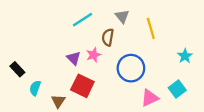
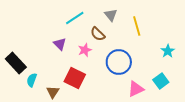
brown semicircle: (108, 37) -> (98, 34), turned -56
purple triangle: (74, 58) -> (60, 44), moved
black rectangle: (17, 69) -> (16, 63), size x1.5

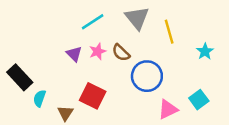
gray triangle: (111, 15) -> (137, 18), size x1.5
brown semicircle: (98, 34) -> (121, 53), moved
pink star: (85, 50) -> (98, 51), moved
cyan star: (168, 51) -> (205, 51), moved

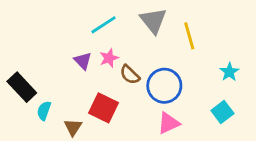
cyan star: (205, 51) -> (229, 72), moved
brown semicircle: (121, 53) -> (130, 75), moved
pink triangle: (168, 109) -> (168, 123), moved

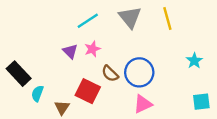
yellow line: (189, 36) -> (167, 19), moved
brown semicircle: (130, 75) -> (110, 74), moved
cyan square: (222, 112) -> (201, 102), moved, turned 30

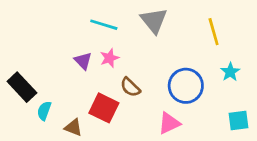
yellow line: (167, 19) -> (214, 32), moved
cyan line: (88, 21) -> (104, 25), turned 50
blue circle: (139, 72) -> (186, 86), moved
brown triangle: (62, 108) -> (73, 127), turned -42

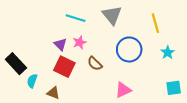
blue circle: (186, 86) -> (129, 49), moved
red square: (104, 108) -> (64, 67), moved

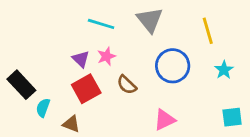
red square: (64, 67) -> (86, 89), turned 35

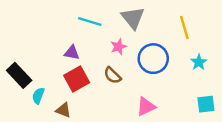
pink star: (106, 56) -> (118, 47), moved
purple triangle: (81, 59) -> (72, 53), turned -35

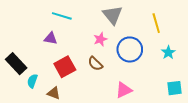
cyan line: (90, 21) -> (62, 16), moved
purple triangle: (72, 53) -> (51, 38), moved

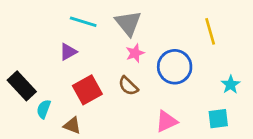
gray triangle: (113, 15) -> (128, 23), moved
purple triangle: (51, 38) -> (68, 52), turned -40
cyan star: (168, 53) -> (231, 85), moved
cyan square: (174, 88) -> (218, 119), moved

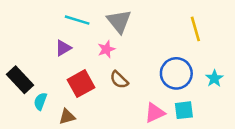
pink star: (135, 53) -> (106, 49), moved
blue circle: (175, 67) -> (176, 73), moved
cyan square: (218, 119) -> (184, 110), moved
brown triangle: (72, 125) -> (67, 117), turned -36

